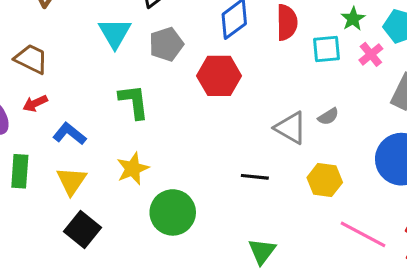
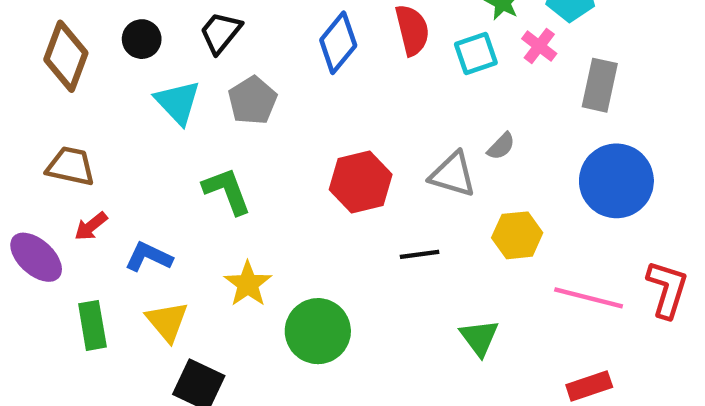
red hexagon: (219, 76) -> (361, 182), moved
green triangle: (262, 251) -> (479, 338), moved

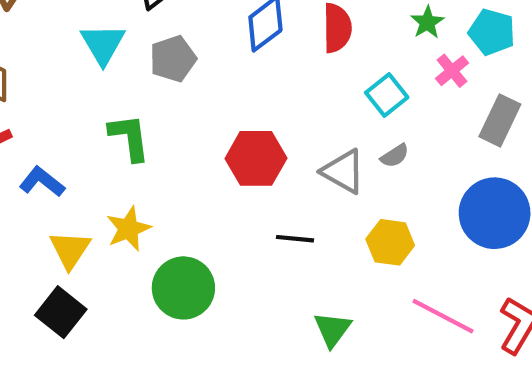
cyan square: (476, 53) -> (387, 95), moved, turned -33
yellow triangle: (167, 321) -> (70, 250), moved

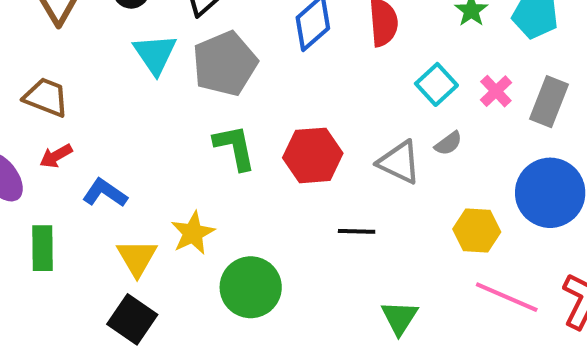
gray pentagon: (173, 59) -> (225, 64), size x1.4
pink cross: (452, 71) -> (496, 91), moved
green L-shape: (129, 137) -> (235, 147), moved
yellow hexagon: (390, 242) -> (477, 231), moved

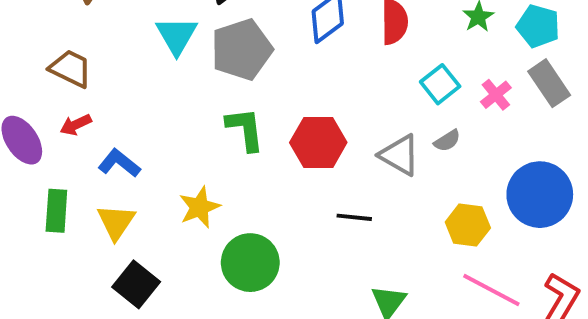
gray rectangle: (549, 102) -> (549, 83), moved, turned -60
yellow triangle: (137, 258) -> (116, 222), moved

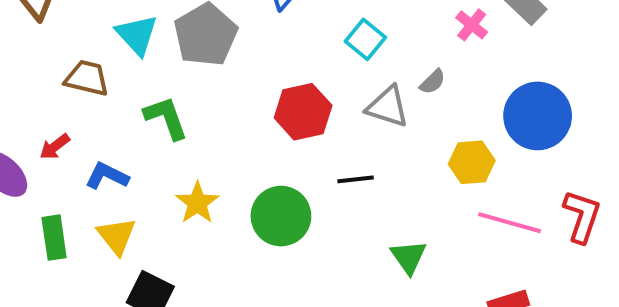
brown trapezoid: (71, 69) -> (87, 78), moved
cyan square: (440, 84) -> (365, 39), moved
green L-shape: (245, 129) -> (166, 118), moved
green circle: (250, 263) -> (281, 216), moved

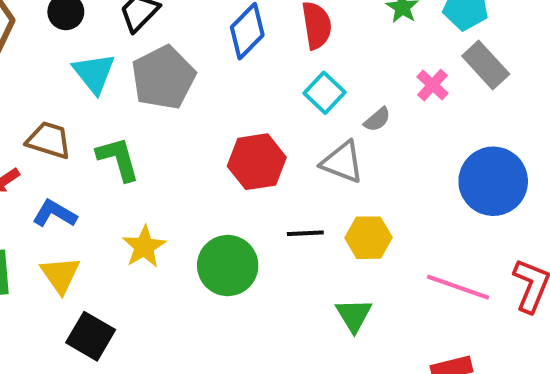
brown trapezoid: (87, 78) -> (49, 140), moved
gray semicircle: (433, 82) -> (377, 119), moved
yellow hexagon: (472, 162) -> (369, 238), moved

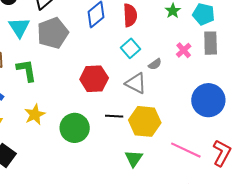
gray rectangle: (486, 65) -> (211, 43), turned 35
yellow hexagon: (369, 238) -> (145, 121), size x1.4

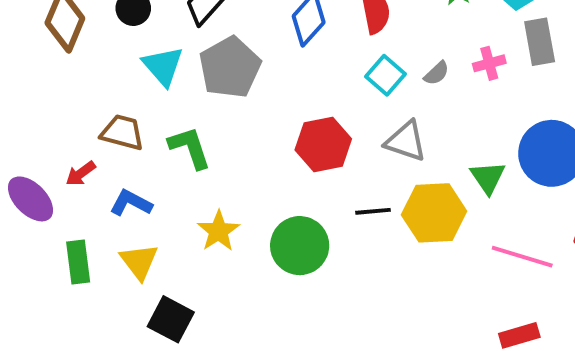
pink cross: (184, 50) -> (489, 63), turned 35
gray semicircle: (155, 64) -> (437, 73), moved
green triangle: (134, 158) -> (488, 177), moved

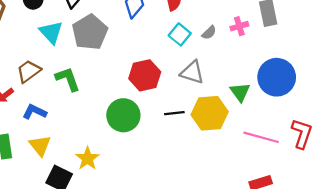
brown trapezoid: (122, 132) -> (29, 71), turned -50
yellow star: (218, 231) -> (87, 158), moved
green circle: (300, 246) -> (123, 115), moved

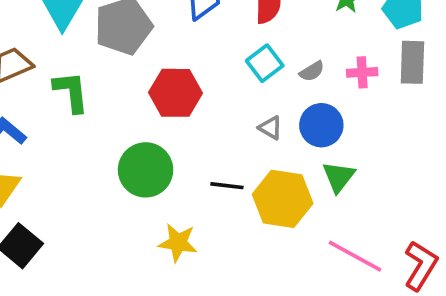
gray triangle: (192, 72) -> (270, 128), size x0.6
red hexagon: (145, 75) -> (176, 93), moved
blue circle: (277, 77) -> (321, 125), moved, size x0.7
yellow star: (87, 158) -> (178, 243), moved, turned 30

